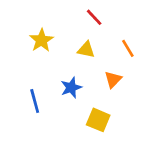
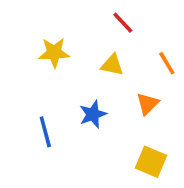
yellow star: (41, 40) -> (54, 53), turned 30
yellow square: (98, 120) -> (151, 162), moved

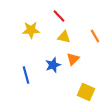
red line: (123, 23) -> (59, 16), moved
orange triangle: (147, 104) -> (73, 59), moved

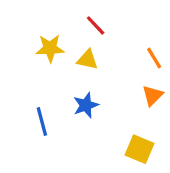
yellow triangle: (64, 37) -> (87, 60), moved
orange triangle: (73, 59) -> (153, 95), moved

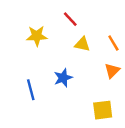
yellow triangle: (87, 60) -> (82, 44), moved
yellow square: (140, 149) -> (103, 110), turned -30

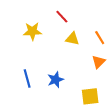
blue star: (63, 78) -> (56, 80), moved

